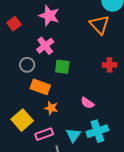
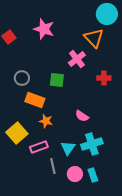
pink cross: (45, 46) -> (77, 59), moved

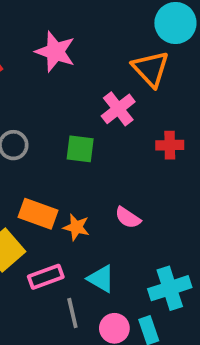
orange rectangle: (35, 100) -> (38, 214), moved
orange star: (46, 121) -> (76, 227), moved
cyan cross: (92, 144) -> (170, 288), moved
cyan triangle: (68, 148) -> (101, 279), turned -35

